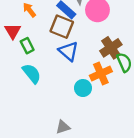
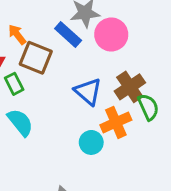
brown square: (62, 27) -> (36, 58), moved
blue triangle: (68, 51) -> (88, 92), moved

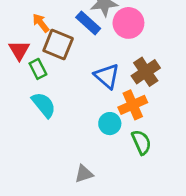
green semicircle: (148, 107) -> (141, 142), moved

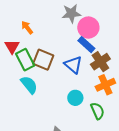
blue rectangle: (88, 23) -> (86, 45), moved
brown square: (58, 45) -> (43, 60), moved
green rectangle: (38, 69) -> (25, 60), size x1.5
orange cross: (133, 105) -> (105, 85), moved

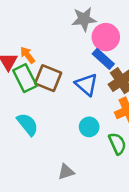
orange arrow: (27, 28) -> (28, 55), moved
cyan semicircle: (29, 85) -> (28, 124), moved

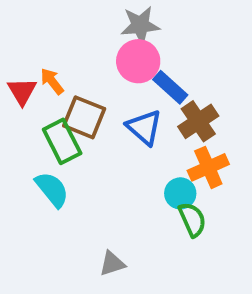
pink circle: (106, 37) -> (138, 61), moved
green rectangle: (25, 78) -> (62, 141), moved
cyan circle: (89, 127) -> (180, 193), moved

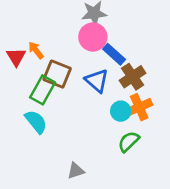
green rectangle: (62, 141) -> (43, 90), turned 56
cyan circle: (180, 193) -> (121, 111), moved
green semicircle: (192, 219) -> (129, 142), turned -110

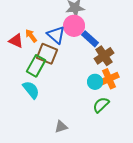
red triangle: (16, 57) -> (16, 41), turned -35
blue triangle: (97, 81) -> (56, 35), moved

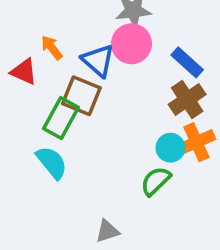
orange arrow: (31, 36) -> (52, 48), moved
blue rectangle: (90, 39) -> (187, 62), moved
green semicircle: (101, 105) -> (156, 181), moved

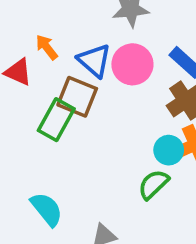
pink circle: (131, 44) -> (132, 64), moved
cyan semicircle: (52, 163) -> (47, 209), moved

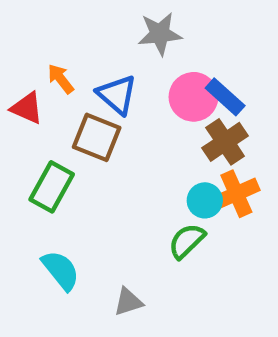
pink circle: (132, 64) -> (194, 97), moved
green rectangle: (56, 120) -> (52, 187), moved

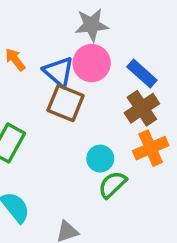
pink circle: (194, 97) -> (92, 63), moved
brown square: (97, 137) -> (66, 103), moved
cyan circle: (205, 200) -> (100, 159), moved

